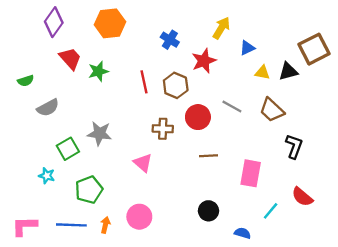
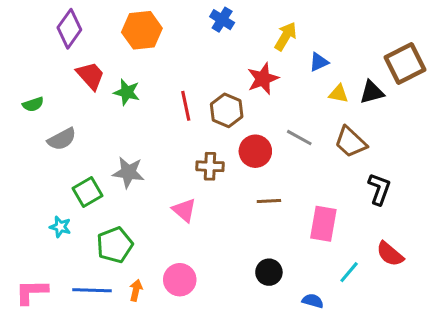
blue cross: (170, 40) -> (222, 20), moved
green star: (98, 71) -> (127, 92), turned 30

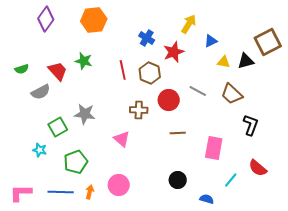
blue cross: (222, 20) -> (147, 38), moved
red trapezoid: (91, 76) -> (58, 71), moved

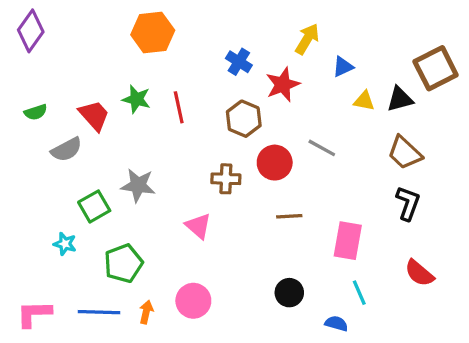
purple diamond: (46, 19) -> (31, 31), moved
red line: (123, 70) -> (179, 107), moved
brown trapezoid: (232, 94) -> (405, 153), moved
cyan line: (231, 180) -> (359, 293), moved, turned -63

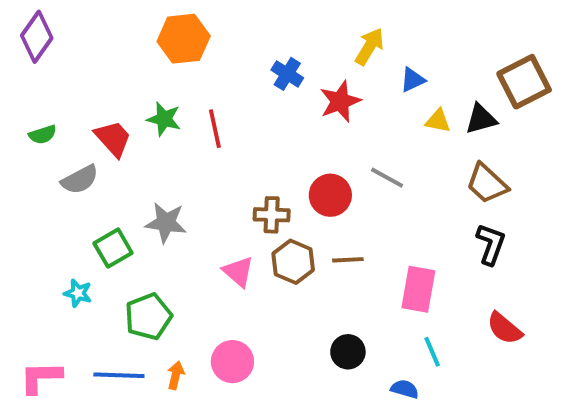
brown hexagon: (244, 119) -> (293, 262), moved

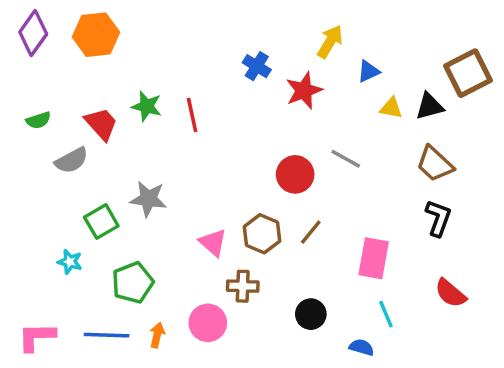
orange hexagon: (184, 39) -> (96, 35), moved
brown cross: (272, 215) -> (243, 286), moved
brown line: (348, 260) -> (311, 232), turned -48

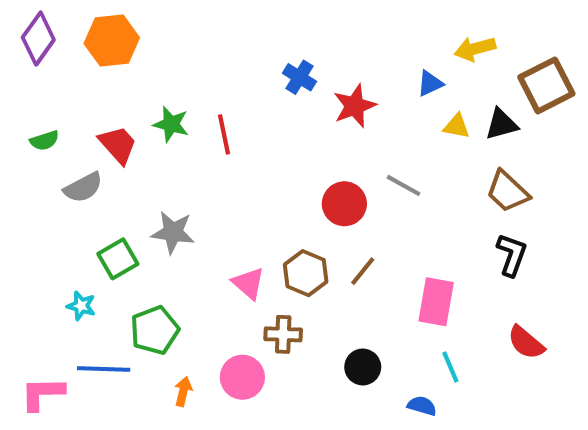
yellow arrow: (330, 42) -> (475, 49), moved, turned -136
blue line: (107, 335) -> (104, 369), moved

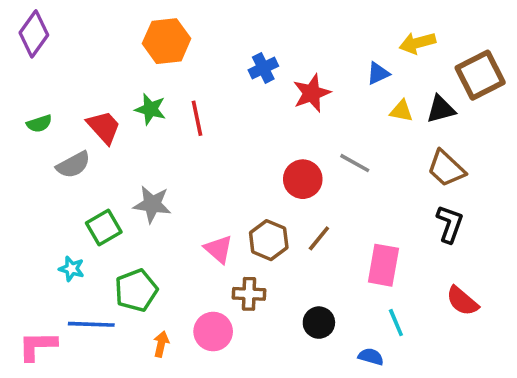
orange hexagon: (112, 41) -> (167, 41), moved
blue cross: (299, 77) -> (263, 68), turned 32

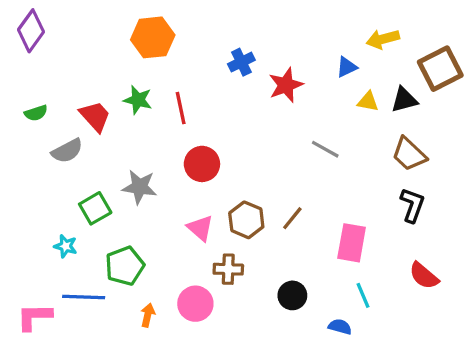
red circle: (303, 179) -> (202, 164), moved

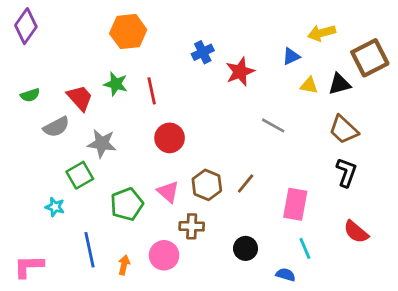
gray star: (140, 187) -> (102, 143), moved
green pentagon: (125, 266) -> (127, 204), moved
blue line: (84, 297) -> (89, 250), moved, turned 76

